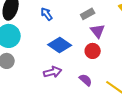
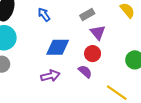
blue diamond: (60, 45) -> (58, 47), turned -35
purple semicircle: (86, 80) -> (85, 72), moved

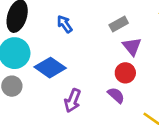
blue diamond: (58, 47) -> (50, 68), moved, turned 35
purple arrow: (50, 76) -> (73, 101), turned 126

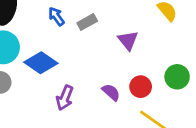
gray rectangle: (119, 24) -> (87, 22), moved
red circle: (125, 73) -> (141, 87), moved

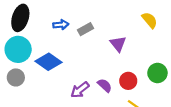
blue arrow: (56, 16) -> (61, 25), turned 120
purple arrow: (65, 98) -> (80, 90), moved, turned 30

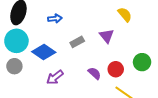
yellow semicircle: (150, 20) -> (125, 15), moved
gray rectangle: (86, 29) -> (77, 42), moved
purple arrow: (80, 90) -> (55, 77), moved

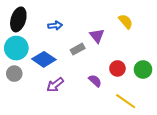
purple triangle: (107, 36) -> (97, 36), moved
red circle: (116, 69) -> (117, 68), moved

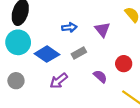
blue arrow: (55, 26) -> (69, 27), moved
gray rectangle: (78, 49) -> (79, 53), moved
gray circle: (14, 74) -> (16, 81), moved

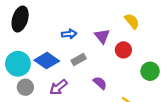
cyan circle: (18, 42) -> (18, 64), moved
red circle: (124, 64) -> (123, 50), moved
gray circle: (16, 81) -> (25, 87), moved

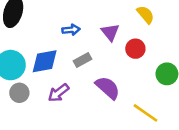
blue diamond: (47, 61) -> (45, 61), turned -45
purple semicircle: (100, 83) -> (108, 88), size x1.5

